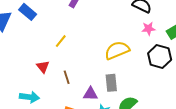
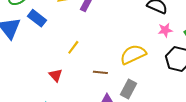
brown line: (67, 77) -> (100, 72), moved, turned -64
gray rectangle: (111, 83) -> (128, 89), turned 36

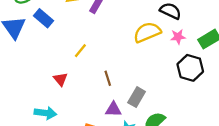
yellow semicircle: (133, 54) -> (147, 32), moved
brown line: (100, 72) -> (108, 78), turned 64

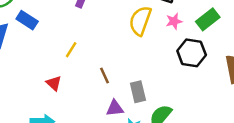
yellow semicircle: (147, 32) -> (140, 21), turned -40
gray rectangle: (137, 97) -> (138, 92), turned -36

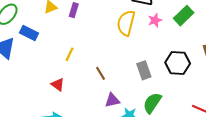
black hexagon: (192, 53) -> (178, 63), moved
gray rectangle: (138, 92) -> (144, 70), moved

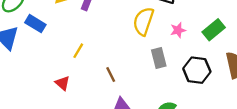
green rectangle: (184, 16) -> (214, 30), moved
pink star: (155, 20) -> (178, 30), moved
gray rectangle: (144, 70) -> (159, 58), moved

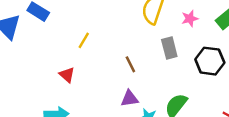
brown line: (111, 75) -> (130, 64), moved

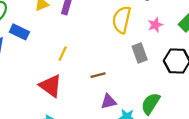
brown line: (130, 64) -> (98, 75), moved, turned -72
red triangle: (67, 75) -> (51, 86), size x1.6

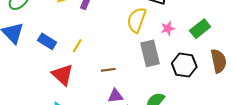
blue rectangle: (19, 32) -> (47, 41), moved
gray rectangle: (140, 53) -> (150, 53), size x1.4

